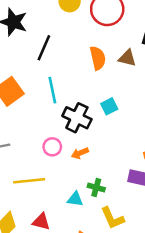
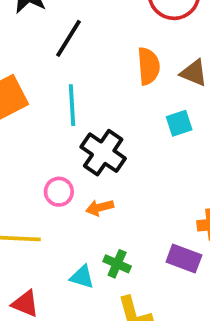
cyan square: (109, 106) -> (179, 123), moved

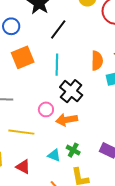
orange semicircle: (149, 66) -> (97, 61), moved
orange arrow: (100, 208) -> (67, 120), size x1.5

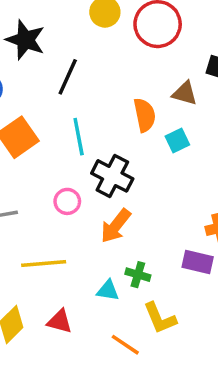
pink circle: (46, 109) -> (67, 201), moved
orange arrow: (67, 120) -> (116, 226), turned -30

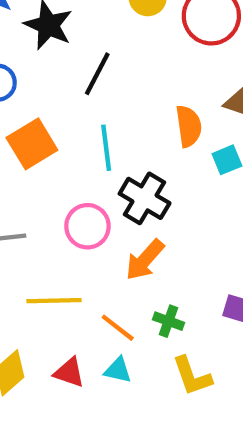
pink circle: (67, 201) -> (87, 226), size x1.4
cyan triangle: (108, 290) -> (118, 370), moved
orange line: (125, 345) -> (118, 328), moved

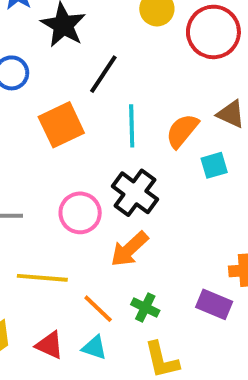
orange semicircle: (189, 126) -> (182, 131), turned -138
orange square: (32, 144) -> (61, 125), moved
cyan line: (106, 148) -> (132, 126), moved

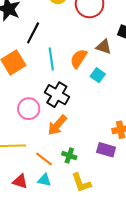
cyan square: (214, 165) -> (98, 75), turned -32

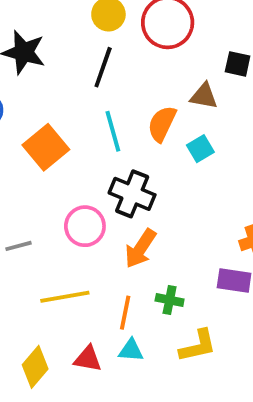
black line: (33, 33) -> (103, 67), moved
cyan square: (98, 75) -> (200, 149), turned 32
orange line: (44, 159) -> (125, 313), turned 72
yellow L-shape: (81, 183) -> (198, 346), turned -75

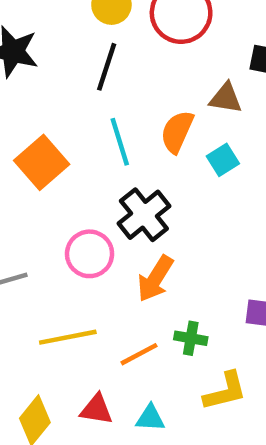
black cross: (132, 194) -> (144, 215), turned 30
orange line: (125, 313) -> (139, 354), turned 52
cyan triangle: (131, 350) -> (150, 418), moved

